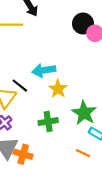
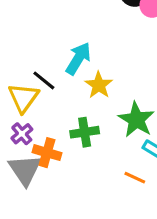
cyan arrow: (44, 70) -> (78, 58), turned 130
orange cross: (23, 154) -> (47, 153), moved

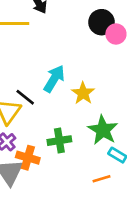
yellow star: (99, 85) -> (83, 93), moved
orange line: (135, 178) -> (102, 179), turned -42

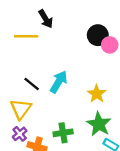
yellow star: (83, 93) -> (97, 94), moved
black line: (25, 97) -> (32, 84), moved

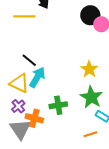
cyan arrow: (59, 82) -> (37, 77), moved
yellow triangle: (21, 109) -> (19, 83), turned -40

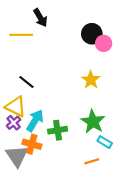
yellow star: (89, 69) -> (91, 80), moved
cyan arrow: (37, 77) -> (35, 121), moved
purple cross: (18, 106) -> (14, 123), moved

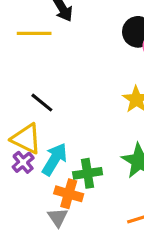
orange cross: (32, 144) -> (69, 194), moved
gray triangle: (17, 156) -> (58, 217), moved, size x0.6

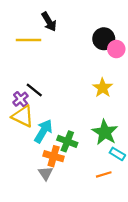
purple cross: (23, 162) -> (21, 99), moved
green cross: (88, 173) -> (67, 141), turned 30

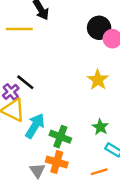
green star: (105, 132) -> (100, 127), size x0.6
orange cross: (54, 156) -> (57, 162), moved

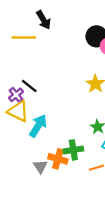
green cross: (60, 137) -> (73, 150), moved, turned -30

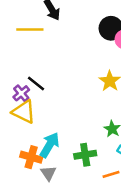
cyan arrow: (38, 126) -> (50, 145), moved
orange cross: (58, 159) -> (31, 157), moved

